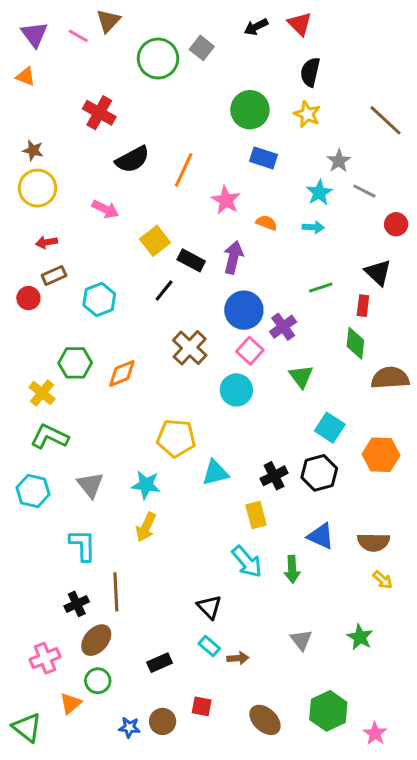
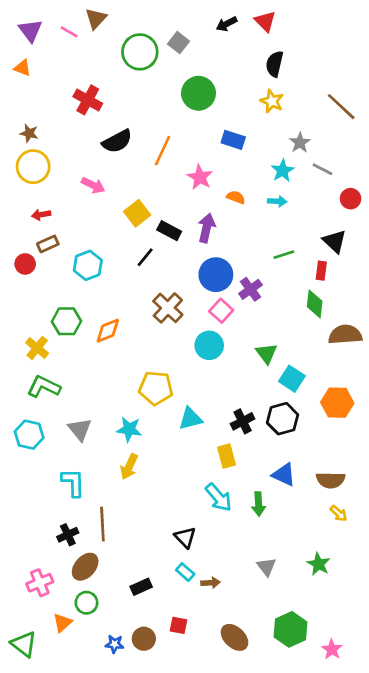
green circle: (250, 110) -> (199, 93), moved
green triangle: (301, 376) -> (267, 353), moved

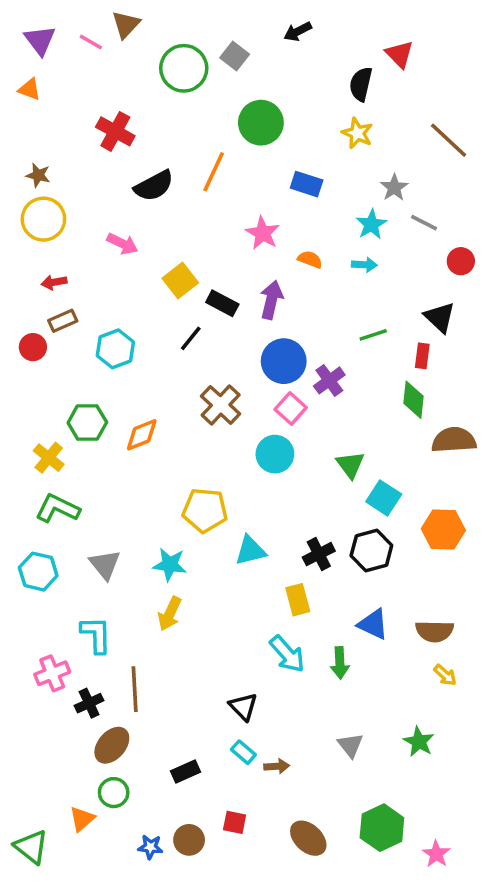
red triangle: (265, 21) -> (399, 54), moved
orange line: (162, 151) -> (214, 172), moved
pink cross: (40, 583) -> (52, 673), moved

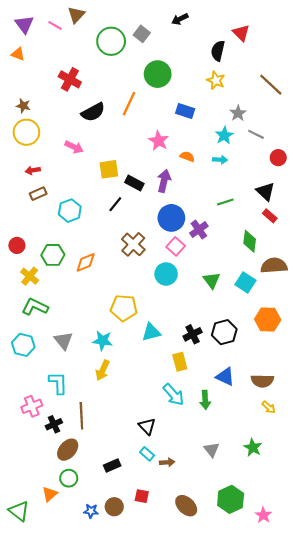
yellow square: (180, 280) -> (109, 169), turned 30
red circle: (33, 347) -> (17, 245), moved
red rectangle: (422, 356) -> (270, 216), moved, turned -56
cyan square: (384, 498) -> (245, 282), moved

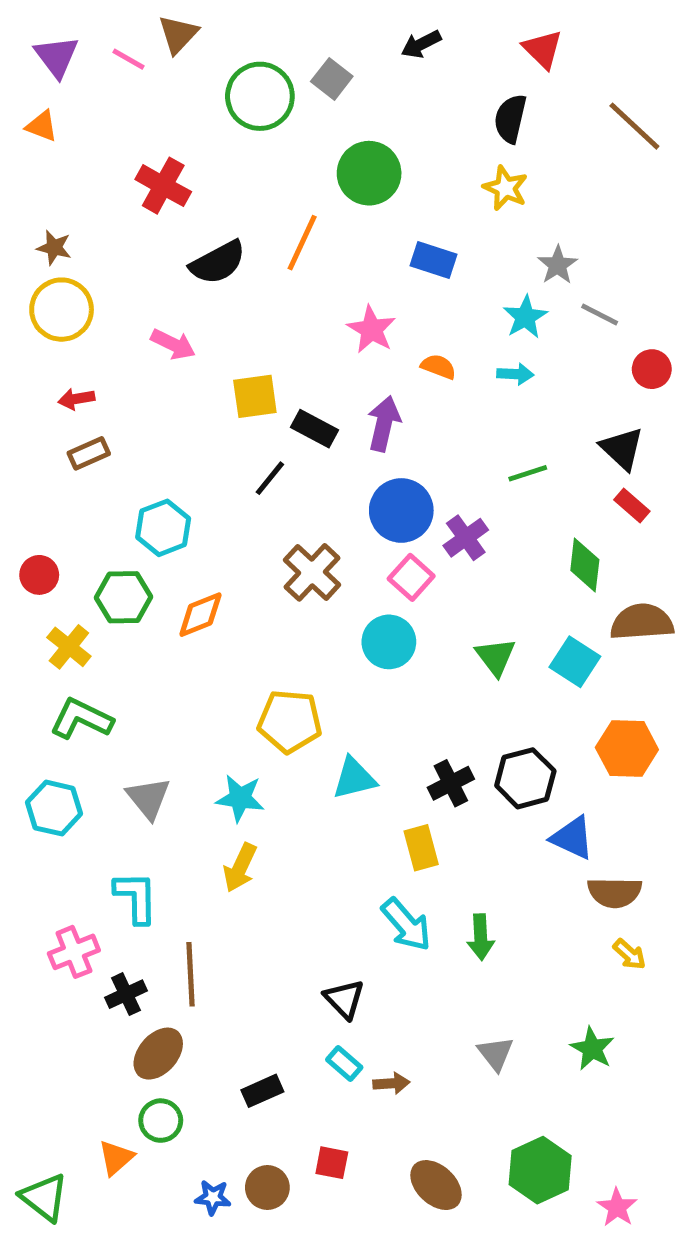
red triangle: (241, 33) -> (543, 49), moved
brown line: (271, 85) -> (634, 126), moved
cyan hexagon: (70, 211) -> (163, 528), moved
blue triangle: (225, 377) -> (572, 838), moved

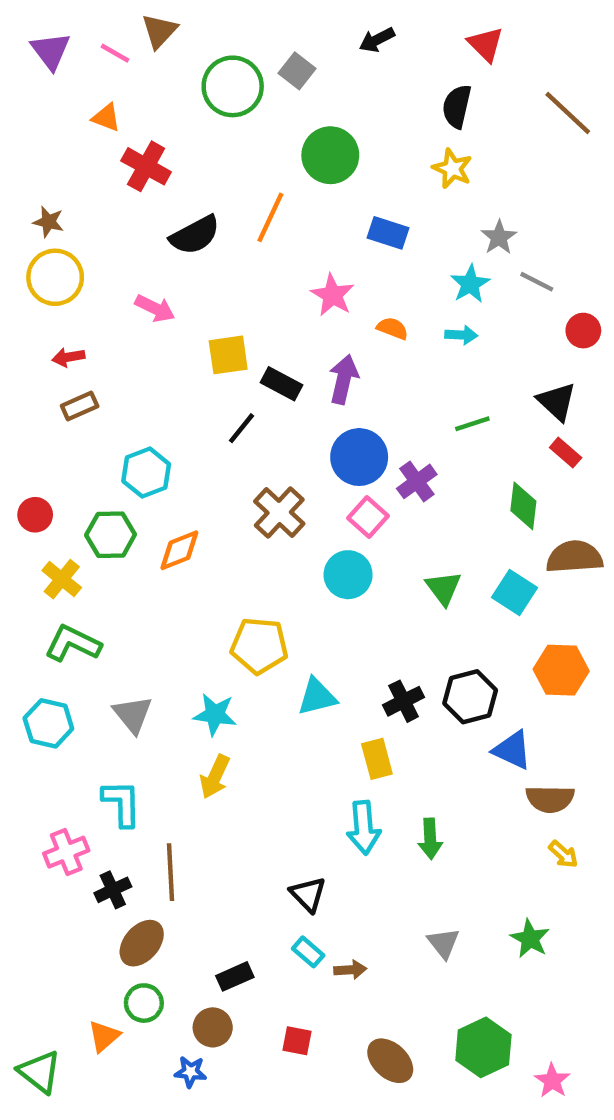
orange triangle: (42, 126) -> (106, 117), moved
cyan arrow: (406, 925) -> (364, 828), turned 36
brown circle: (267, 1187) -> (213, 1027), moved

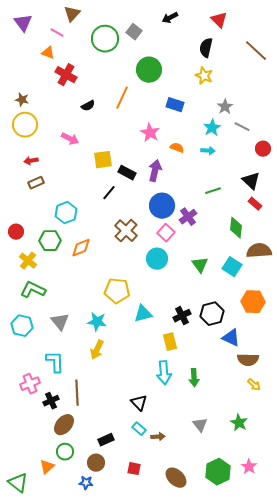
pink line: (115, 53) -> (57, 33), moved
black semicircle: (195, 235) -> (88, 106), size x0.6
pink star: (552, 1081) -> (249, 467), moved

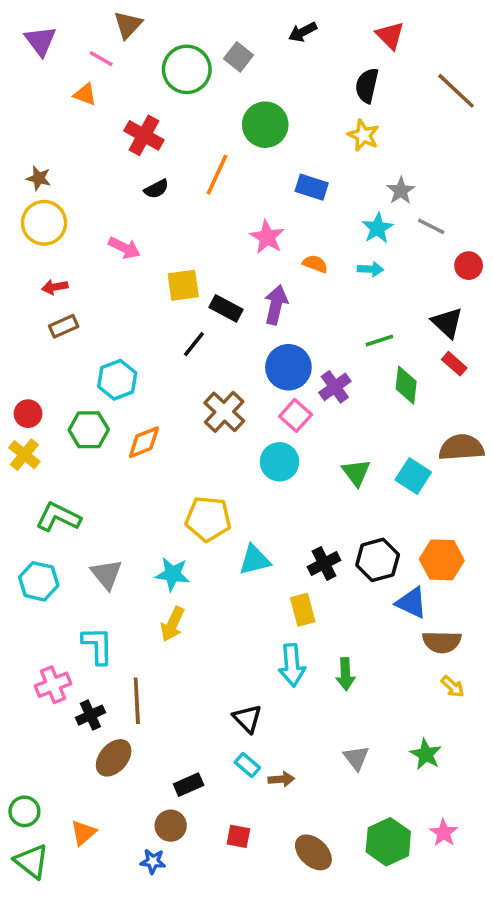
red cross: (66, 75) -> (144, 135), moved
green diamond: (236, 228) -> (406, 385), moved
yellow cross: (28, 261) -> (24, 455), moved
orange hexagon: (253, 302) -> (442, 560), moved
green circle: (65, 452) -> (24, 811), moved

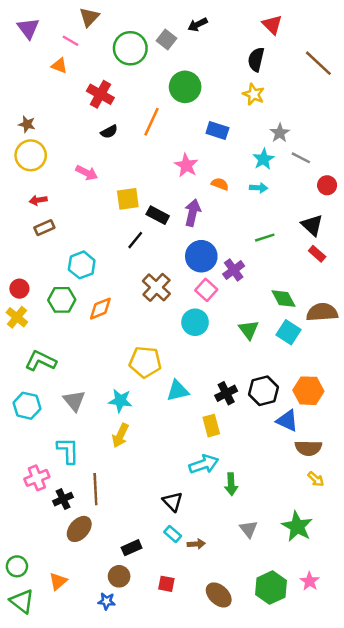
black arrow: (303, 32) -> (198, 25), moved
green diamond: (406, 385) -> (283, 299), moved, turned -35
cyan arrow: (292, 665) -> (204, 464), turned -104
green arrow: (345, 674) -> (231, 484), moved
green star: (426, 754) -> (297, 526), size x1.4

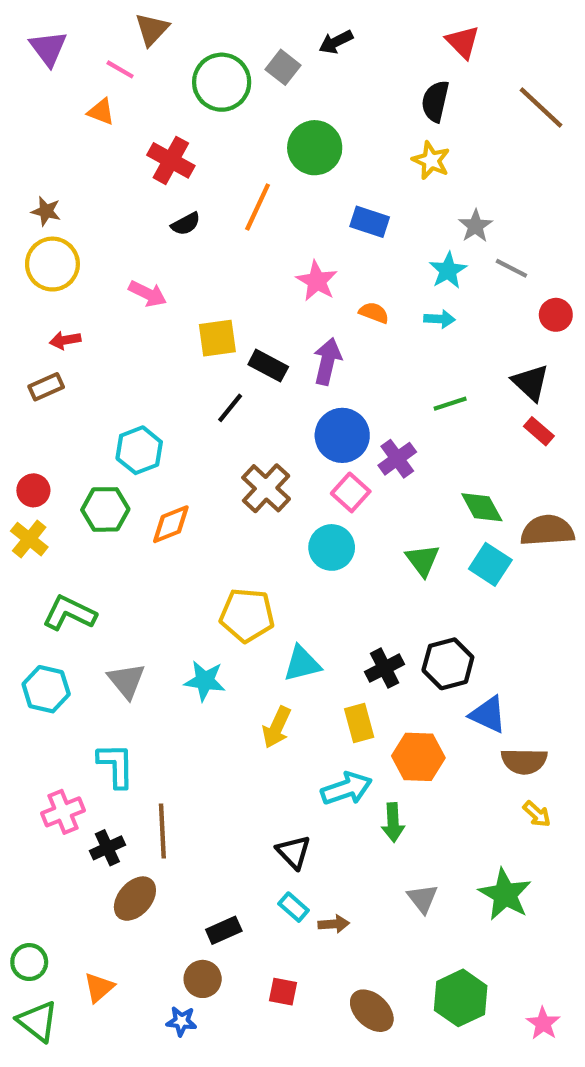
brown rectangle: (44, 228) -> (46, 387), moved
orange hexagon: (308, 391) -> (418, 757), moved
yellow arrow: (120, 436) -> (277, 727), moved
pink star: (310, 581) -> (543, 1023), moved

